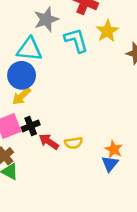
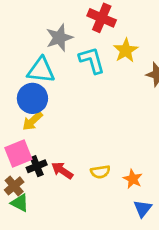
black cross: (31, 126) -> (37, 166), moved
yellow semicircle: (74, 143) -> (100, 172), moved
blue triangle: (110, 164) -> (143, 209), moved

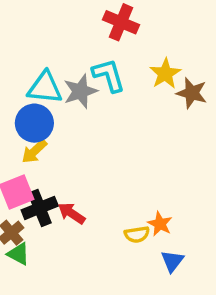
gray star: (59, 38) -> (80, 91), moved
yellow star: (126, 50) -> (165, 74), moved
black cross: (37, 166) -> (40, 208), size x1.4
yellow semicircle: (100, 172) -> (137, 234), moved

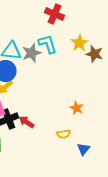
orange star: (160, 224) -> (77, 108), moved

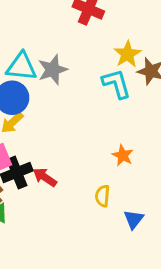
cyan L-shape: (48, 44) -> (116, 84), moved
yellow semicircle: (64, 134) -> (102, 196), turned 104

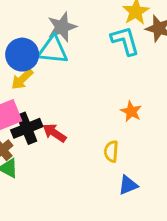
cyan triangle: (21, 67) -> (53, 50), moved
blue triangle: (134, 219) -> (128, 185), moved, turned 30

